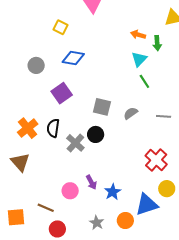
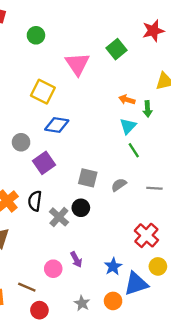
yellow square: (61, 27) -> (43, 92), size x1.5
gray circle: (36, 65) -> (21, 142), moved
blue star: (113, 192) -> (113, 266), moved

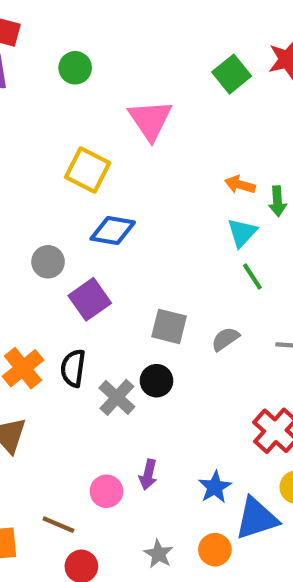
green square: (116, 49) -> (232, 74), moved
purple arrow: (76, 260) -> (148, 475), turned 42

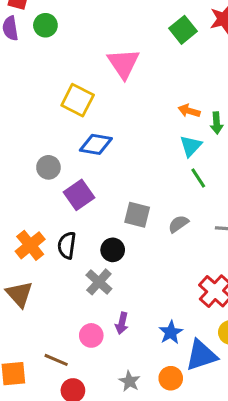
green circle: (75, 68) -> (45, 25), moved
black circle: (156, 381) -> (113, 250), moved
gray cross: (117, 397) -> (99, 282), moved

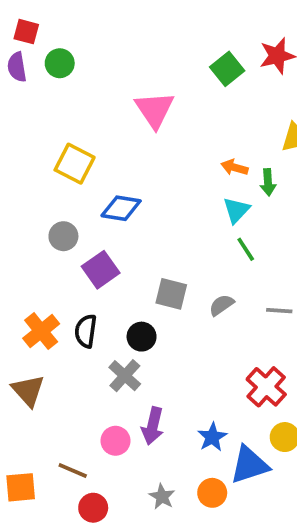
yellow square: (78, 100) -> (75, 164), moved
purple arrow: (122, 323) -> (153, 426), size x1.4

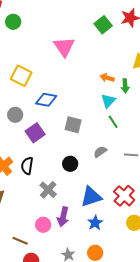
gray square: (171, 294) -> (73, 125), moved
black circle: (142, 337) -> (70, 164), moved
blue triangle: (249, 465) -> (91, 197), moved

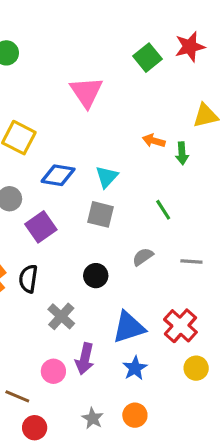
cyan triangle: (108, 101) -> (107, 177), moved

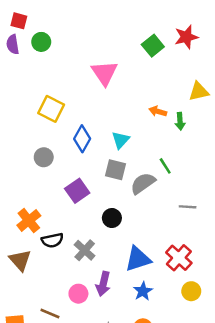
blue diamond: (58, 175) -> (82, 139), turned -70
purple square: (41, 227) -> (77, 191), moved
gray semicircle: (143, 257) -> (143, 183), moved, size x1.5
black semicircle: (28, 279) -> (52, 240), moved, turned -110

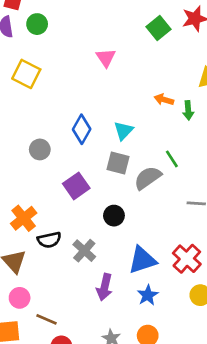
pink triangle: (104, 73) -> (106, 58), size x0.7
yellow square: (51, 109) -> (26, 74), moved
pink circle: (78, 294) -> (20, 298), moved

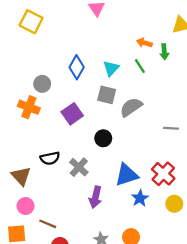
green line: (172, 159) -> (140, 66), moved
orange cross: (24, 218) -> (29, 107), moved, turned -30
blue star: (148, 295) -> (140, 198), moved

